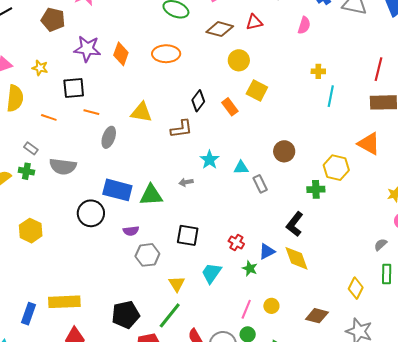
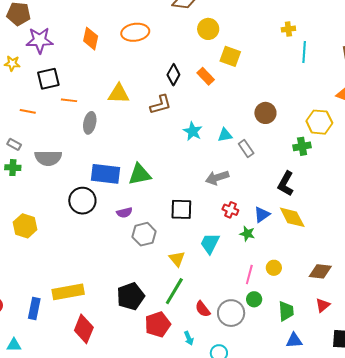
purple star: (87, 49) -> (40, 40), moved
gray arrow: (186, 182) -> (217, 178), moved, size x1.6

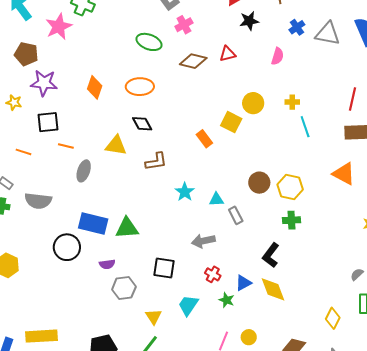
yellow circle: (208, 29) -> (253, 103), moved
cyan line: (304, 52) -> (305, 127), turned -30
black diamond: (173, 75) -> (142, 124), moved, turned -65
yellow hexagon: (319, 122) -> (290, 187), moved

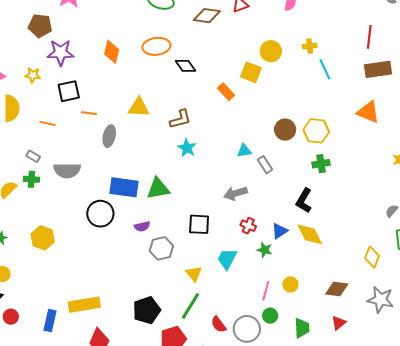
black diamond: (142, 124) -> (186, 66), moved
cyan star: (185, 192) -> (187, 148), moved

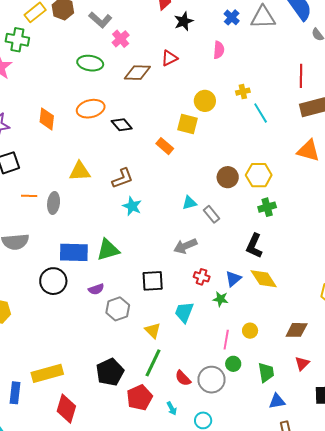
orange line: (89, 113) -> (29, 196), moved

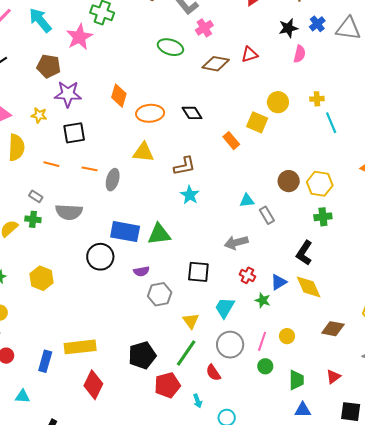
black star: (184, 21) -> (288, 28), moved
orange ellipse: (91, 109) -> (150, 113), moved
brown diamond: (297, 330) -> (333, 329), moved
gray circle: (212, 380) -> (230, 345), moved

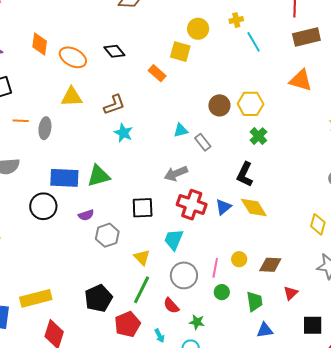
orange ellipse: (150, 113) -> (73, 57), turned 40
green cross: (323, 217) -> (258, 136), turned -30
red cross: (247, 275) -> (192, 205), size x1.8
green star: (263, 300) -> (197, 322), moved
brown diamond: (333, 329) -> (270, 265), moved

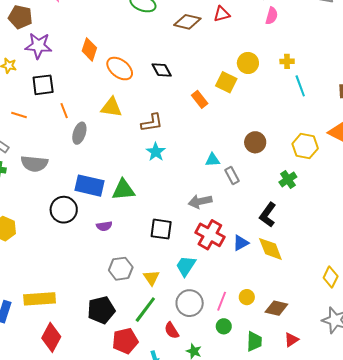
yellow hexagon: (251, 104) -> (305, 146), moved
orange line: (21, 121) -> (64, 111), moved, turned 56
gray hexagon: (107, 235) -> (121, 269), moved

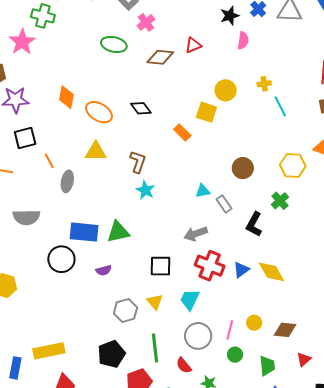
brown L-shape: (152, 123) -> (138, 162), turned -55
black L-shape: (268, 215) -> (254, 224), moved
yellow triangle: (151, 278) -> (155, 302), moved
green line: (145, 310) -> (155, 348), turned -36

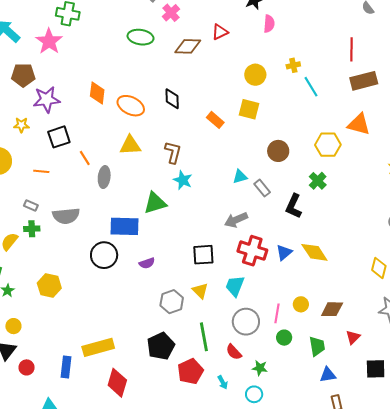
black diamond: (141, 108) -> (172, 99), turned 40
yellow square: (206, 112) -> (249, 109), moved
green triangle: (118, 232) -> (155, 203), moved

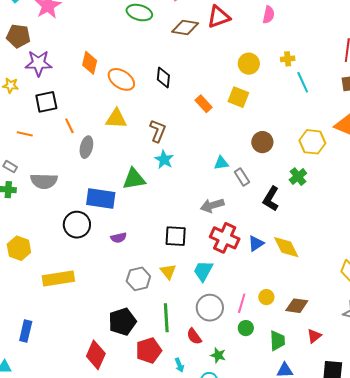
red triangle: (220, 32) -> (219, 17), size x1.4
yellow rectangle: (98, 347) -> (58, 278), moved
red diamond: (117, 383) -> (96, 355), moved

